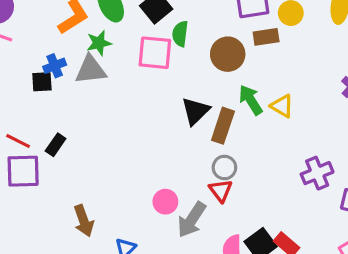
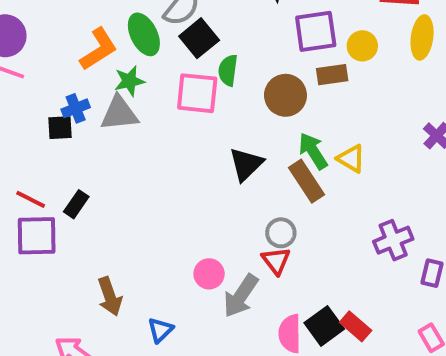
brown rectangle: (223, 126) -> (307, 181), moved, turned -52

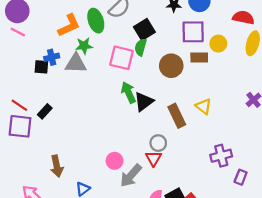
black square: (199, 38) -> (144, 30), moved
green arrow: (313, 151) -> (128, 92), moved

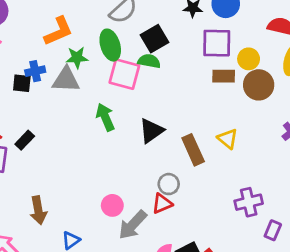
green ellipse: (96, 21) -> (110, 45), moved
green semicircle: (141, 47) -> (149, 61), turned 84
brown circle: (171, 66) -> (259, 85), moved
green arrow: (128, 92) -> (105, 117), moved
red triangle: (153, 158) -> (162, 204), turned 35

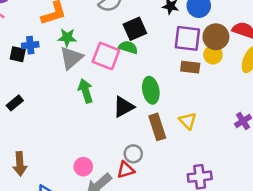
green ellipse: (110, 45) -> (151, 90), moved
gray triangle: (66, 80) -> (71, 58), moved, turned -50
brown circle: (259, 85) -> (216, 37), moved

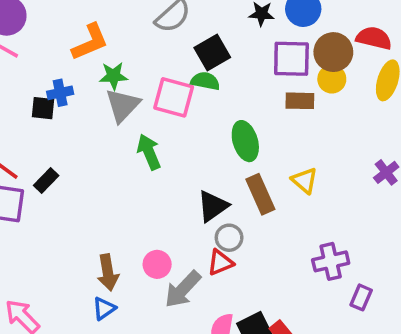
black triangle: (124, 107) -> (213, 206), moved
brown arrow: (20, 164) -> (108, 272), moved

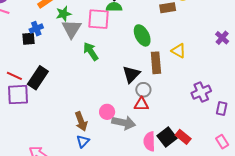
black rectangle: (46, 180) -> (38, 78), size x1.6
brown rectangle: (260, 194) -> (156, 63), turned 30
red triangle: (220, 262) -> (141, 104), turned 35
gray arrow: (183, 289) -> (124, 123), turned -110

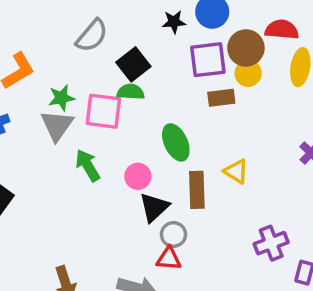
green star: (64, 14) -> (61, 98), moved
pink circle: (107, 112) -> (138, 176), moved

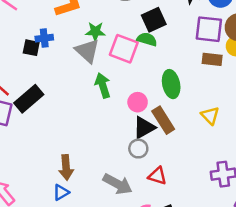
gray triangle: (57, 125) -> (87, 51), turned -36
brown rectangle: (197, 190) -> (163, 120), moved, turned -44
gray circle: (173, 234) -> (138, 149), moved
red triangle: (169, 259) -> (157, 176), moved

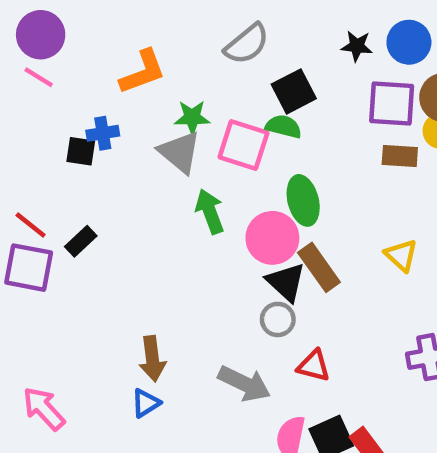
green ellipse: (171, 84) -> (303, 200), moved
black rectangle: (29, 99) -> (81, 241), size x0.6
pink circle: (138, 102) -> (272, 238), size x1.5
black triangle: (144, 128) -> (286, 282), turned -45

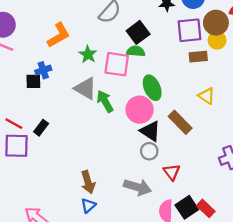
green star: (192, 117) -> (88, 54), turned -30
gray triangle: (180, 152) -> (85, 89), moved
yellow triangle: (401, 255) -> (207, 96), moved
brown rectangle: (319, 267) -> (180, 122), moved
red triangle: (314, 366) -> (172, 172), turned 48

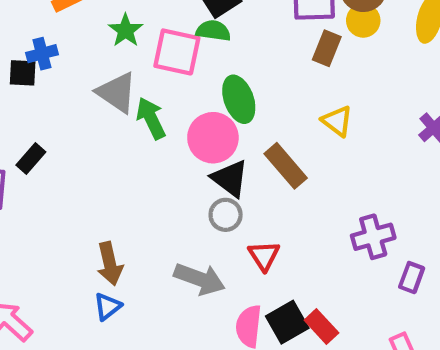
brown rectangle: (198, 57) -> (327, 48), turned -66

